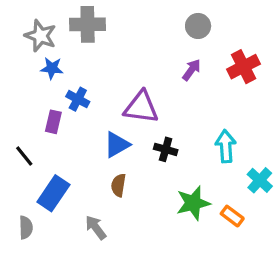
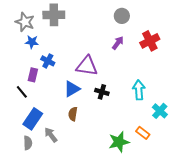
black line: (24, 156) -> (22, 92), moved
green star: (193, 203) -> (119, 142), moved
gray semicircle: (26, 227) -> (28, 143), moved
gray arrow: (96, 227) -> (51, 135), moved

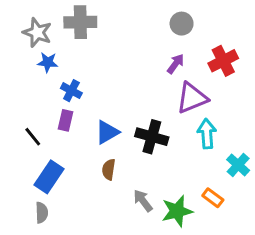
purple triangle: (87, 66) -> (192, 98), moved, turned -30
purple rectangle: (33, 75) -> (65, 120), moved
black cross: (102, 92) -> (152, 137), size x1.5
gray arrow: (51, 135) -> (143, 201), moved

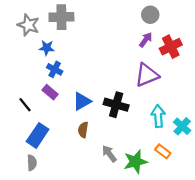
gray circle: (182, 24) -> (150, 15), moved
blue star: (48, 62) -> (47, 48), moved
purple arrow: (176, 64) -> (146, 40), moved
purple rectangle: (65, 120) -> (50, 92), turned -63
cyan arrow: (207, 134) -> (158, 116), moved

